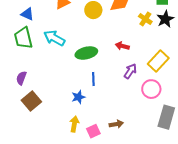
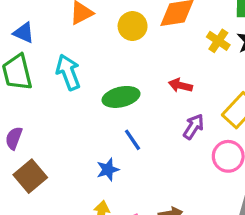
cyan arrow: (54, 38) -> (68, 72), turned 40
blue line: (93, 79) -> (133, 140), turned -32

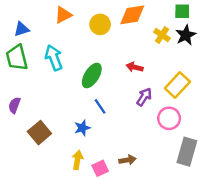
blue triangle: (24, 33) -> (22, 29), turned -42
green ellipse: (121, 97) -> (92, 76), turned -45
brown square: (30, 176) -> (39, 133), moved

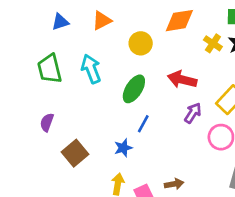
yellow circle: (100, 24) -> (141, 43), moved
blue triangle: (22, 29) -> (60, 22), moved
red arrow: (135, 67) -> (182, 80), size x1.5
blue line: (100, 106) -> (143, 124), turned 63

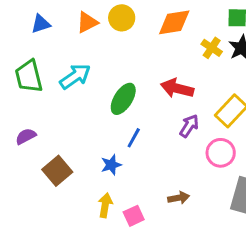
yellow circle: (141, 43) -> (122, 18), moved
cyan arrow: (91, 69) -> (75, 76), turned 76
purple semicircle: (47, 122) -> (26, 136), turned 42
brown arrow: (174, 184) -> (179, 198), moved

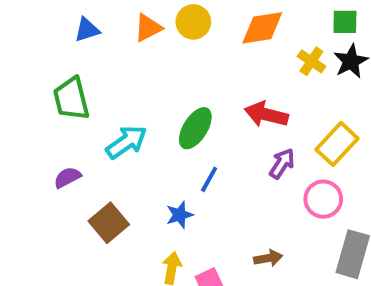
cyan arrow: (75, 76) -> (126, 142), moved

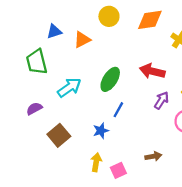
orange triangle: (148, 28) -> (82, 40), moved
blue triangle: (87, 30) -> (54, 32), moved

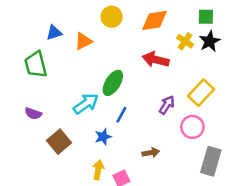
red arrow: (152, 71) -> (156, 60), moved
cyan arrow: (69, 88) -> (86, 104), moved
purple semicircle: (34, 109) -> (33, 113), turned -133
brown arrow: (153, 156) -> (151, 153), moved

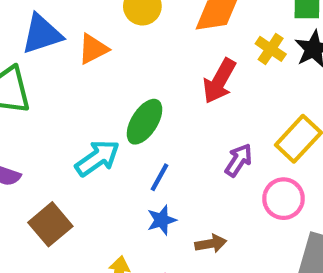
blue triangle: (54, 33) -> (42, 34), size x1.5
red arrow: (156, 60) -> (219, 81), turned -75
blue star: (103, 137) -> (162, 220), moved

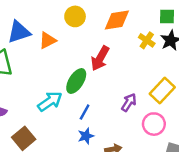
red arrow: (219, 81) -> (100, 58), moved

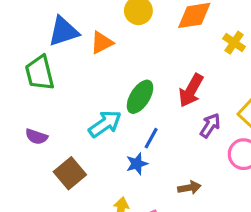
red arrow: (100, 58) -> (191, 90), moved
blue star: (86, 136) -> (137, 164), moved

